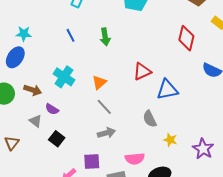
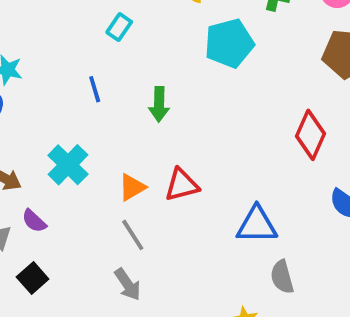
red triangle: (142, 71) -> (182, 185), moved
gray semicircle: (150, 119) -> (282, 277), moved
gray arrow: (106, 133) -> (128, 284), turned 60

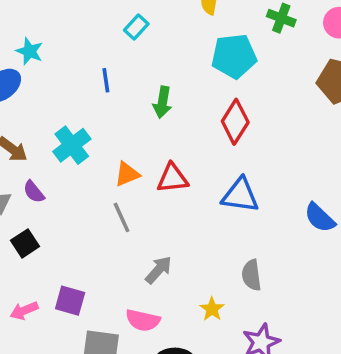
red diamond: (311, 135) -> (235, 122), moved
blue triangle: (257, 225) -> (240, 195), moved
gray arrow: (128, 284) -> (159, 270), moved, turned -112

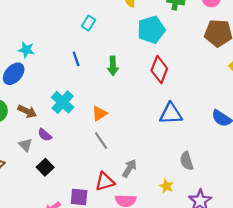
red triangle: (172, 178) -> (105, 182), moved

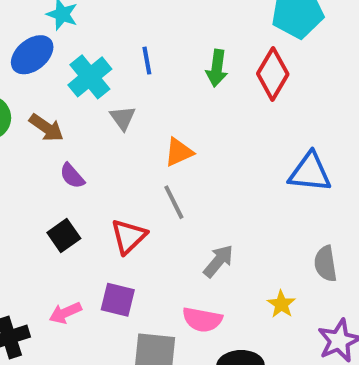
blue line: (76, 59) -> (147, 61), moved
red diamond: (159, 70) -> (273, 74), moved
cyan cross: (63, 102) -> (90, 77), moved
gray triangle: (25, 145) -> (123, 118), moved
red triangle: (105, 182) -> (129, 236), moved, turned -36

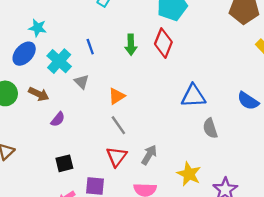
purple semicircle: (72, 176) -> (58, 119), turned -91
black square: (64, 236) -> (64, 163), moved, turned 30
red triangle: (129, 236) -> (117, 157), moved
gray semicircle: (325, 264) -> (210, 128), moved
yellow star: (281, 304) -> (189, 174), size x1.5

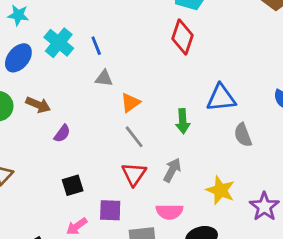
cyan star: (38, 28) -> (18, 15), moved
green arrow: (131, 45) -> (183, 121), moved
cyan cross: (59, 61) -> (59, 43), moved
gray triangle: (82, 82) -> (104, 78), moved, turned -35

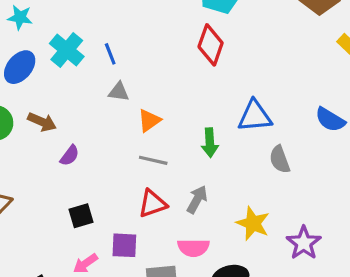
gray line: (134, 137) -> (153, 160), turned -40
red triangle: (134, 174) -> (152, 204), turned 36

